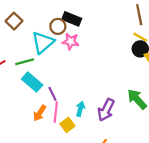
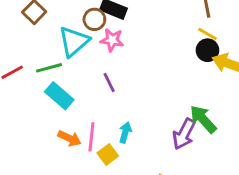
purple line: (52, 94) -> (109, 83), moved
purple arrow: (106, 110) -> (184, 134), moved
orange arrow: (40, 113) -> (69, 138), turned -98

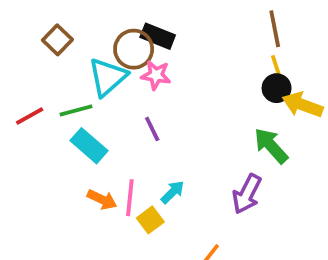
brown circle: (94, 19) -> (134, 49), size x1.4
yellow line: (207, 34) -> (277, 68), turned 42
green arrow: (203, 119) -> (271, 146), moved
cyan arrow: (125, 132) -> (173, 192), turned 30

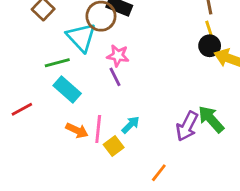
pink star: (156, 75) -> (118, 56), moved
cyan triangle: (108, 77) -> (81, 37), turned -32
red line: (30, 116) -> (22, 109), moved
green arrow: (271, 146) -> (211, 119), moved

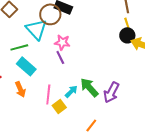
green arrow: (211, 119) -> (89, 87), moved
orange arrow: (77, 130) -> (20, 89), moved, turned 42

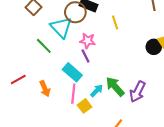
yellow line: (127, 24) -> (115, 22), moved
black circle: (127, 35) -> (154, 47), moved
green line: (19, 47) -> (44, 46), turned 60
cyan rectangle: (26, 66) -> (72, 72), moved

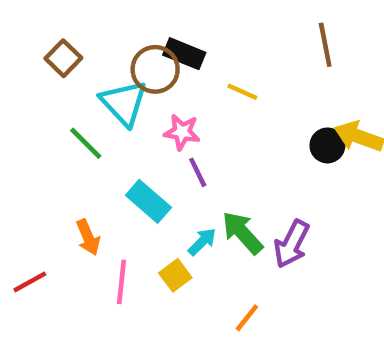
yellow line: (115, 22) -> (242, 92), turned -48
purple line: (86, 56) -> (198, 172), moved
red line: (18, 79) -> (30, 282), moved
pink line: (73, 94) -> (122, 282), moved

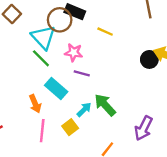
green line: (86, 143) -> (41, 58), moved
purple line: (198, 172) -> (82, 73), turned -49
orange arrow: (88, 237) -> (35, 104), moved
purple arrow: (292, 244) -> (144, 128), moved

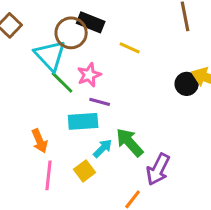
pink star: (74, 52) -> (89, 75), turned -30
green line: (41, 58) -> (62, 82), moved
cyan rectangle: (56, 89) -> (83, 121), moved, turned -45
purple arrow: (144, 128) -> (158, 169), moved

